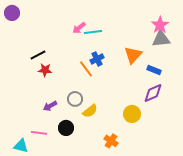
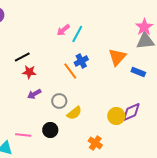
cyan line: (93, 32) -> (77, 34), turned -54
purple diamond: (153, 93) -> (131, 112), moved
purple arrow: (50, 106) -> (34, 94), moved

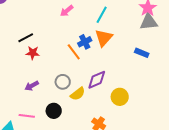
cyan line: (77, 34) -> (102, 15), moved
orange triangle: (117, 57) -> (104, 38), moved
purple arrow: (34, 94) -> (32, 86), moved
purple diamond: (131, 112) -> (97, 80), moved

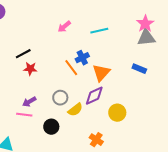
cyan line: (102, 15) -> (99, 31), turned 48
orange triangle: (104, 38) -> (101, 73), moved
pink line: (27, 116) -> (24, 115), moved

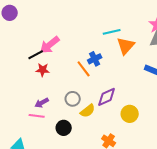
pink arrow: (64, 27) -> (50, 45), moved, size x1.5
orange triangle: (101, 73) -> (126, 46), moved

